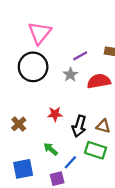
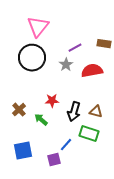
green arrow: (51, 149) -> (41, 120), moved

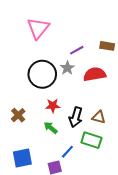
black circle: (32, 58) -> (42, 74), moved
green arrow: (41, 120) -> (51, 128), moved

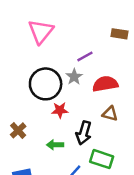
brown rectangle: (107, 46) -> (120, 34), moved
red star: (53, 106) -> (60, 110), moved
brown triangle: (99, 117) -> (110, 114), moved
green arrow: (51, 128) -> (55, 145), turned -40

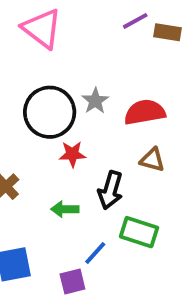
pink triangle: (41, 31) -> (42, 29), turned -32
purple line: (85, 56) -> (135, 21), moved

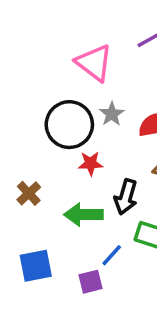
pink triangle: (42, 29) -> (94, 63), moved
green arrow: (65, 209) -> (83, 215), size x1.5

